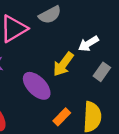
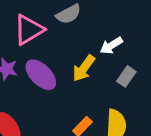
purple ellipse: (37, 86) -> (41, 75), moved

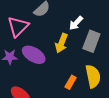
gray rectangle: (126, 76) -> (91, 41), size x1.5

